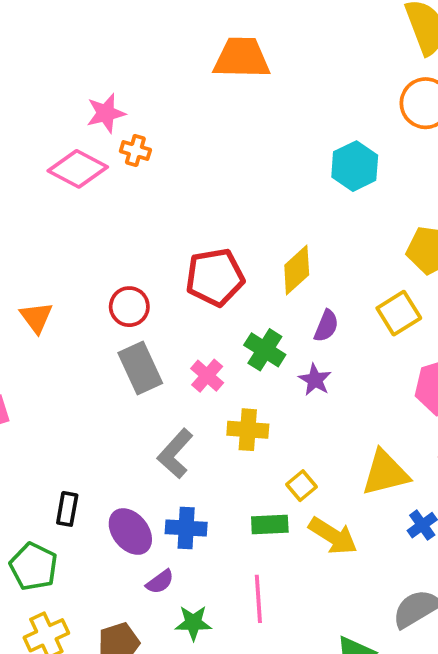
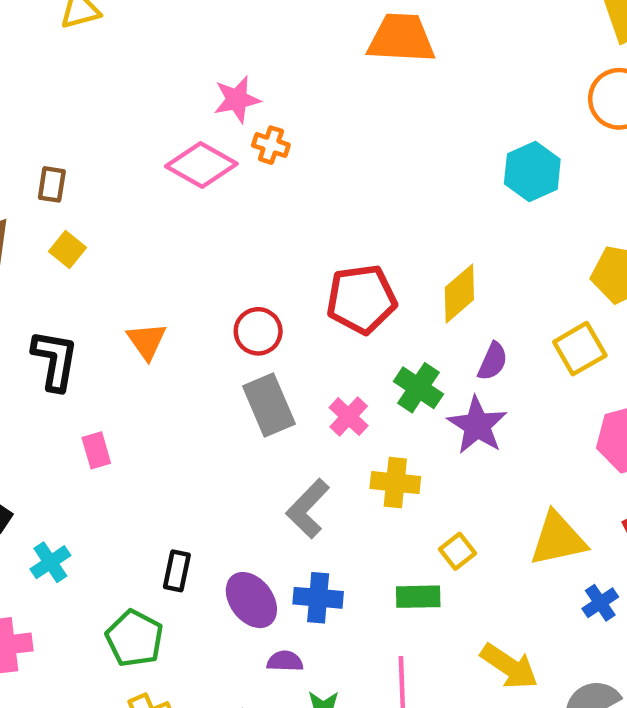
purple star: (315, 380) -> (477, 425), size x1.5
yellow arrow: (333, 536) -> (509, 666), moved
purple semicircle: (160, 582) -> (285, 661), turned -144

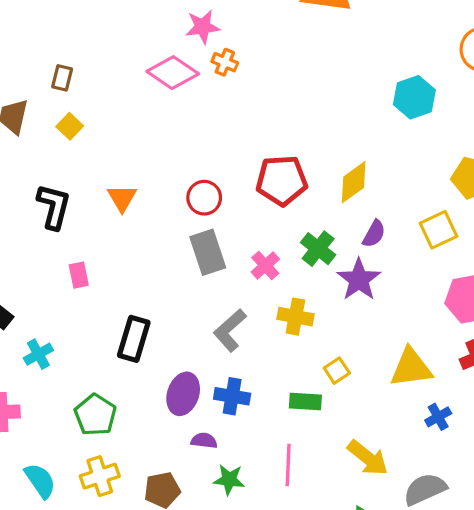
black rectangle: (177, 571) -> (134, 339), moved, size x1.5
purple ellipse: (251, 600) -> (183, 394), turned 51

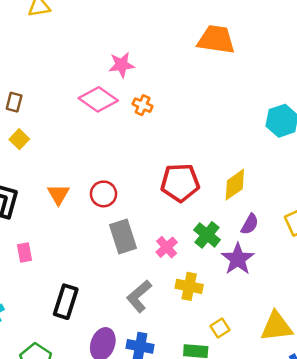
orange cross: (225, 62) -> (143, 105), moved
red circle: (204, 198) -> (103, 194), moved

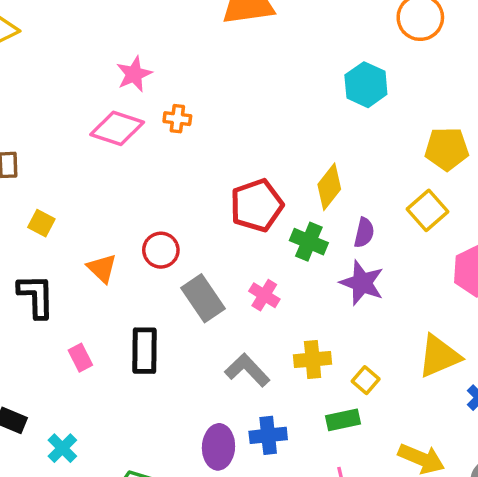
yellow square: (19, 139) -> (41, 223), moved
green cross: (207, 235) -> (309, 242), moved
yellow cross: (189, 286) -> (313, 360), moved
gray L-shape: (139, 296) -> (247, 370), turned 104
black rectangle: (66, 302) -> (145, 351), moved

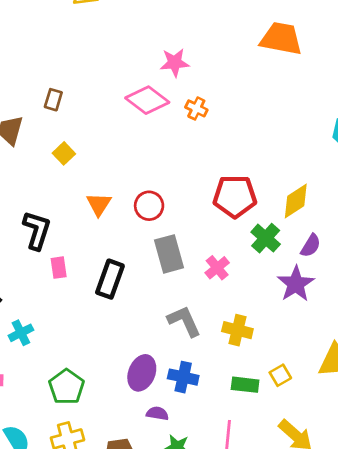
black L-shape: (36, 296) -> (37, 230), moved
yellow square: (366, 380) -> (280, 375), moved

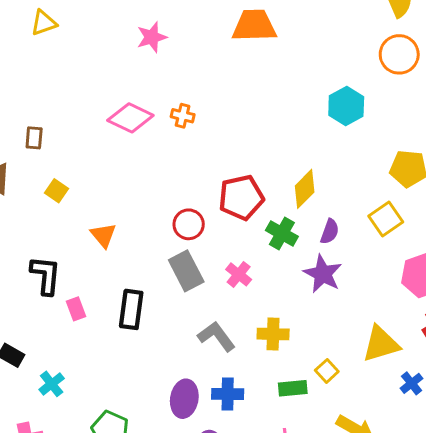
pink star: (175, 63) -> (152, 37), moved
red circle: (149, 206) -> (189, 224), moved

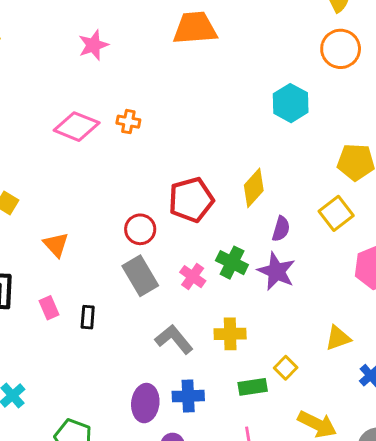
green cross: (282, 233) -> (232, 263), moved
pink rectangle: (76, 309) -> (49, 308), moved
black rectangle: (131, 309) -> (88, 317), size x0.6
yellow triangle: (381, 344) -> (338, 338), size x0.7

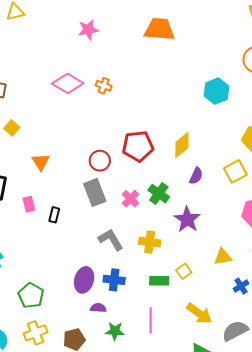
purple star: (276, 271) -> (187, 219), moved

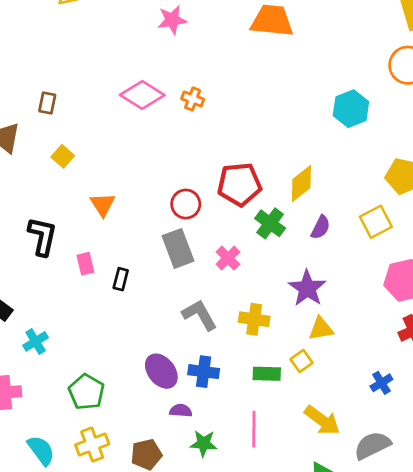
green cross: (159, 194) -> (270, 223), moved
yellow triangle: (223, 257) -> (321, 329), moved
purple ellipse: (84, 280) -> (161, 371), turned -55

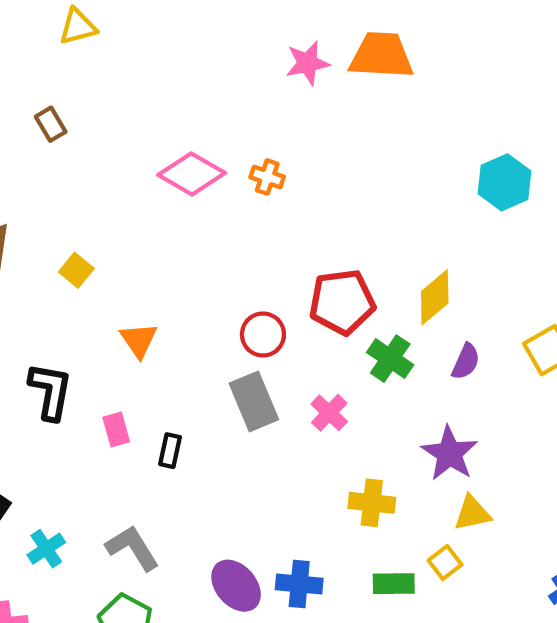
pink star: (172, 20) -> (307, 63), moved
brown rectangle: (47, 103) -> (51, 124), moved, turned -40
gray L-shape: (200, 315) -> (132, 548), moved

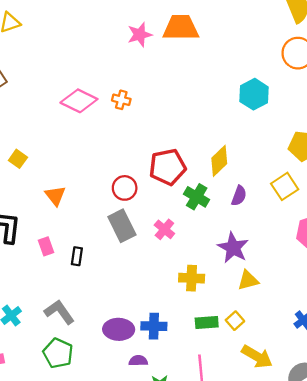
yellow square: (445, 563) -> (235, 321), moved
purple ellipse: (236, 586) -> (119, 329), turned -44

